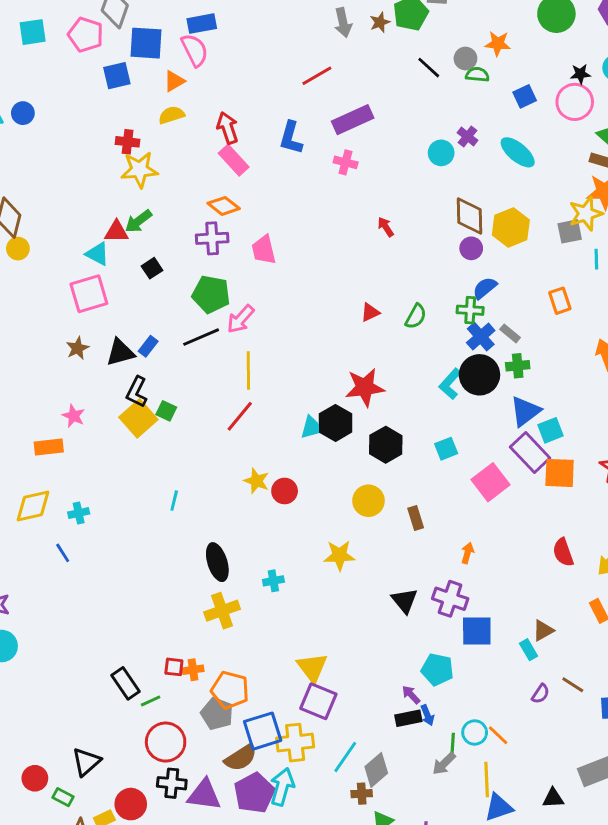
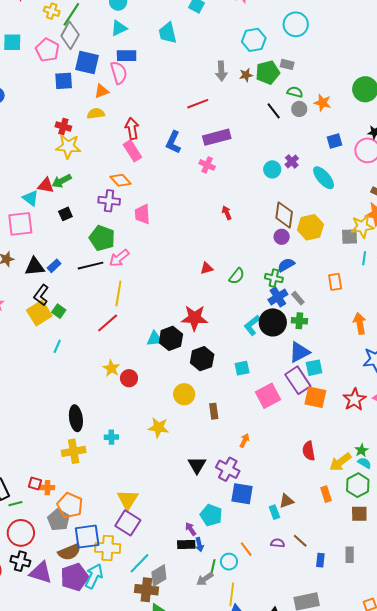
green semicircle: (477, 75) -> (295, 92), moved
cyan line: (174, 501) -> (57, 346), moved
purple semicircle: (541, 694) -> (278, 543), turned -128
orange line: (498, 735) -> (246, 549), moved
brown cross: (362, 794) -> (146, 590), size x1.6

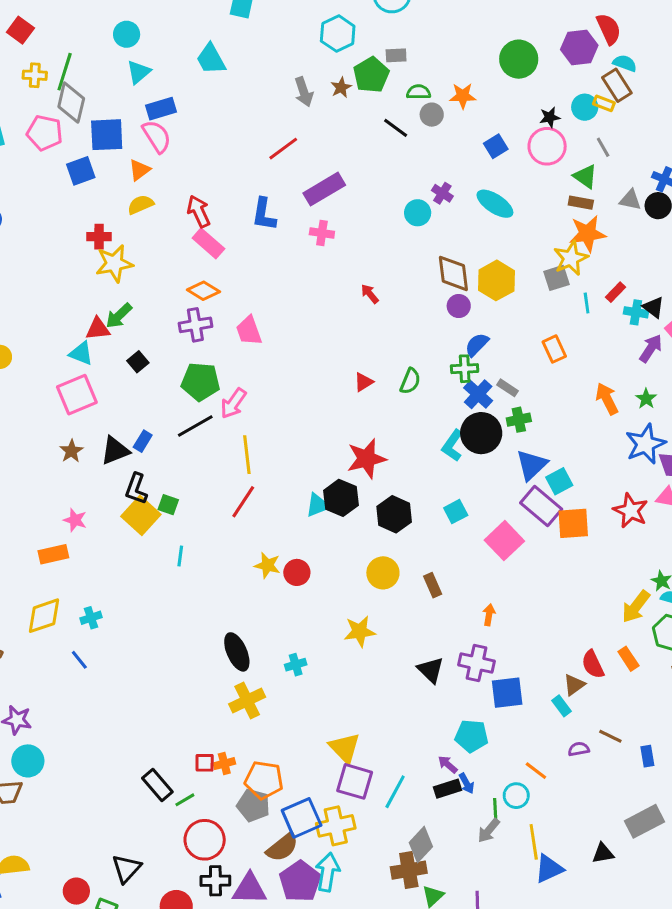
red semicircle: (309, 451) -> (593, 664), moved
cyan line: (140, 563) -> (395, 792), moved

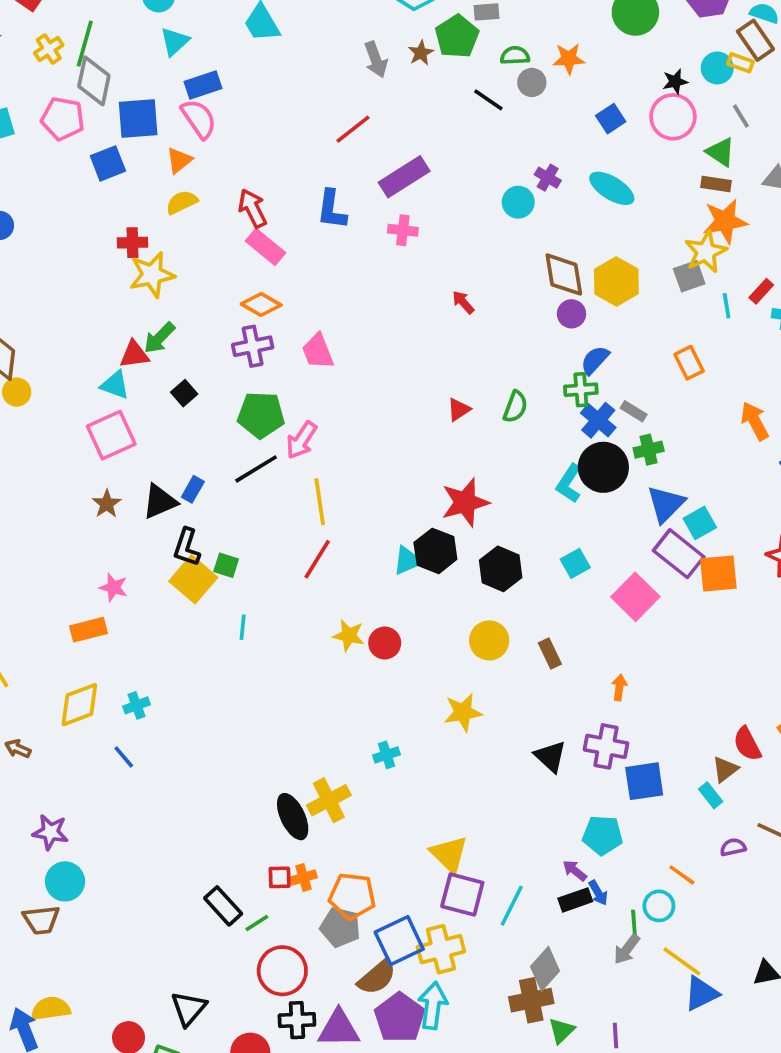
yellow cross: (35, 75) -> (49, 49), turned -35
black ellipse: (237, 652) -> (293, 817), moved
yellow line: (534, 842) -> (682, 961), turned -44

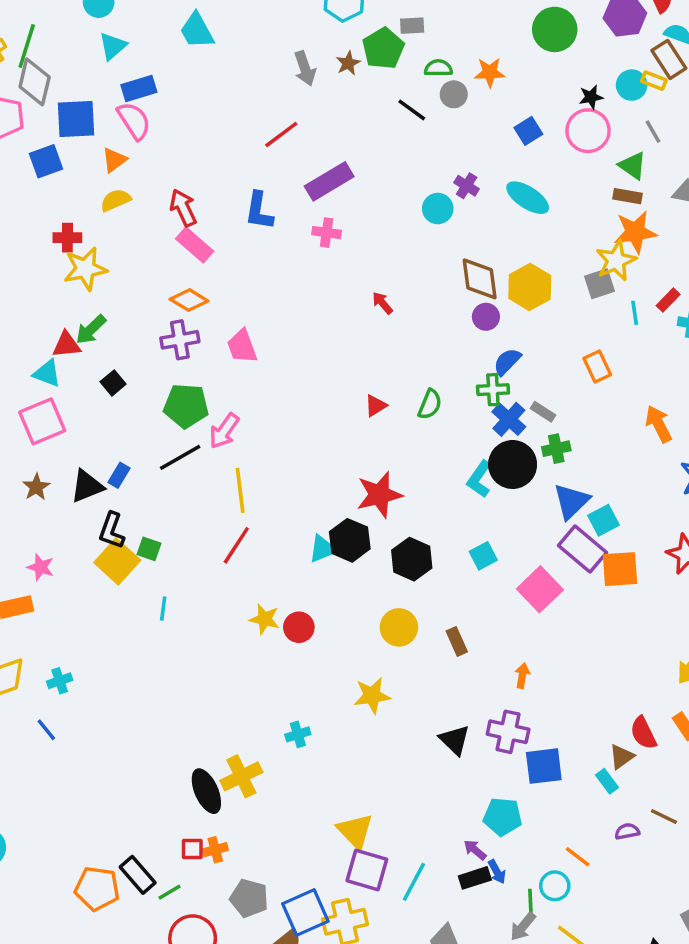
orange pentagon: (352, 896) -> (97, 889), moved

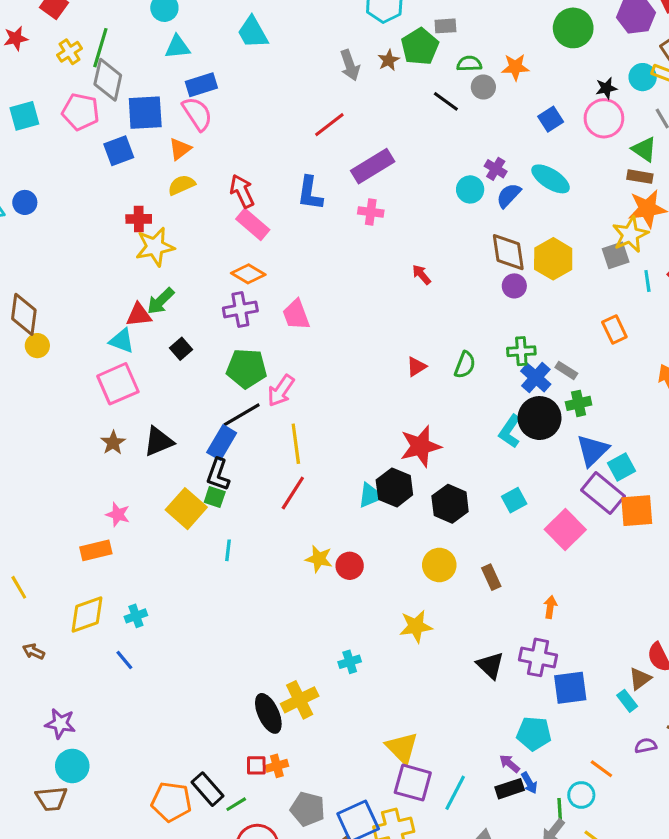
cyan triangle: (113, 46) -> (177, 47), turned 36
blue semicircle: (507, 362) -> (509, 195), moved
blue rectangle: (119, 475) -> (222, 443), moved, size x1.5
black L-shape: (112, 531) -> (218, 474), moved

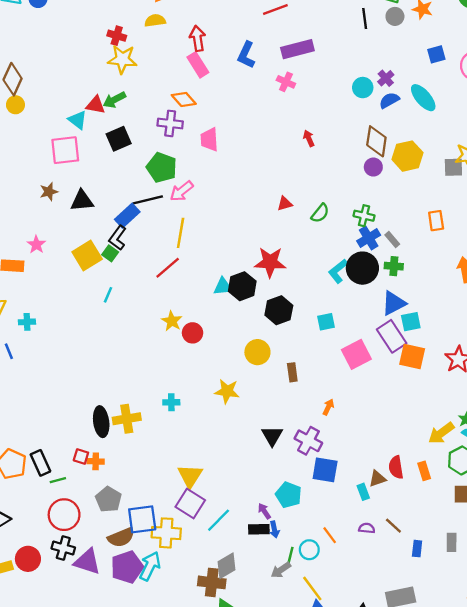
black line: (446, 101) -> (365, 19), turned 30
black square: (181, 349) -> (119, 139), size x1.5

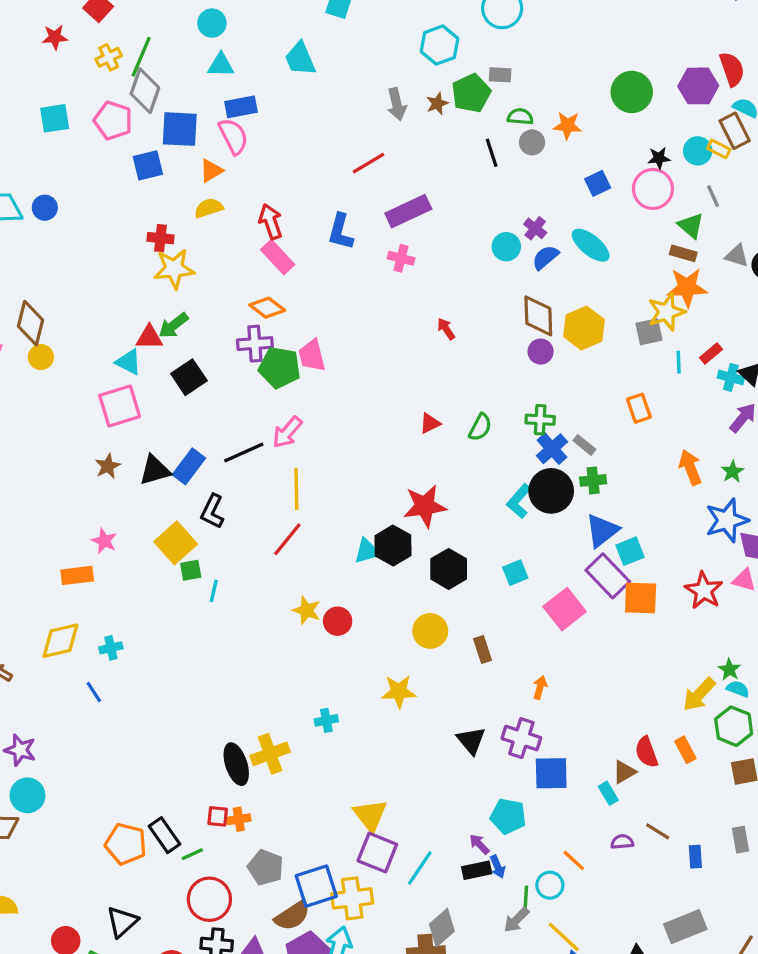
green pentagon: (162, 167) -> (280, 367), moved
blue rectangle: (127, 216) -> (189, 466), moved
green square: (110, 253) -> (191, 570), moved, turned -35

